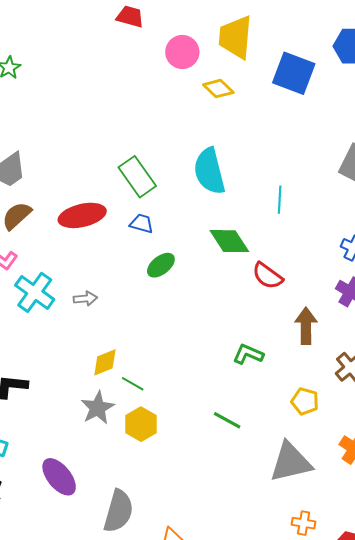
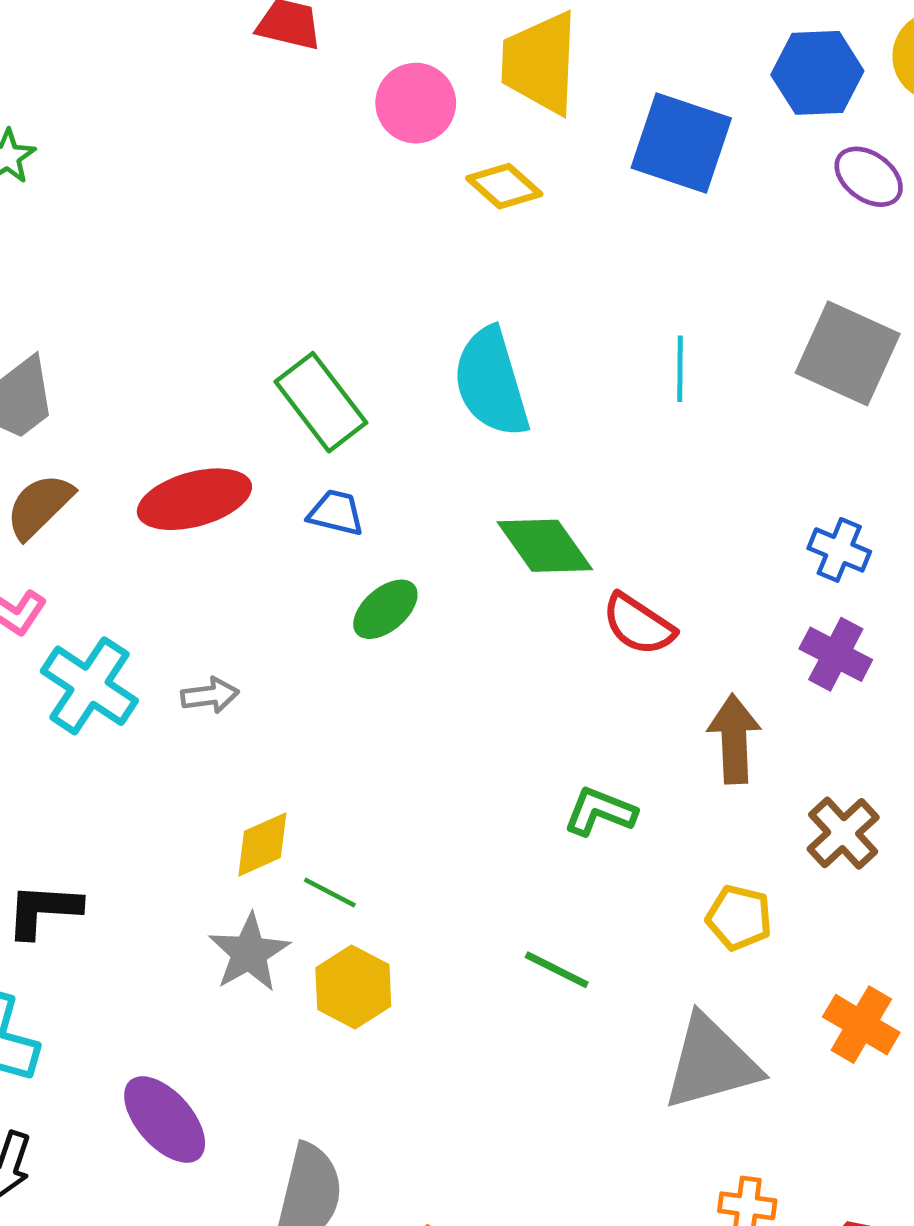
cyan line: (280, 200) -> (680, 369), moved

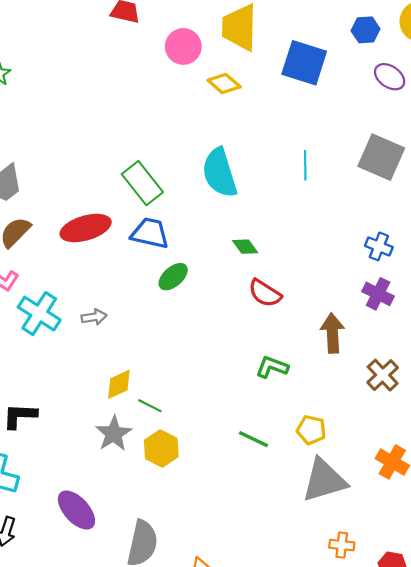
blue hexagon: (817, 73) -> (366, 30), size x0.7
blue trapezoid: (336, 513) -> (150, 233), size x1.5
green diamond: (545, 546) -> (245, 247), size x0.6
red semicircle: (639, 624) -> (265, 293), moved
yellow pentagon: (739, 918) -> (311, 430), moved

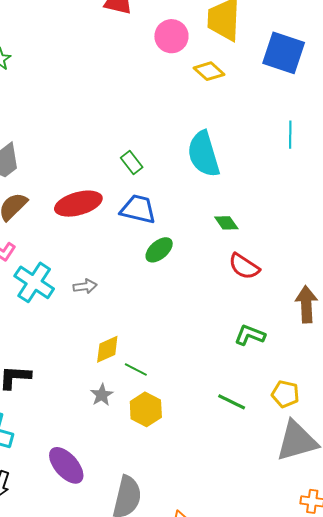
cyan line: (305, 165) -> (290, 135), moved
green rectangle: (142, 183) -> (132, 163), size x0.6
gray star: (114, 434) -> (102, 395), size x0.7

